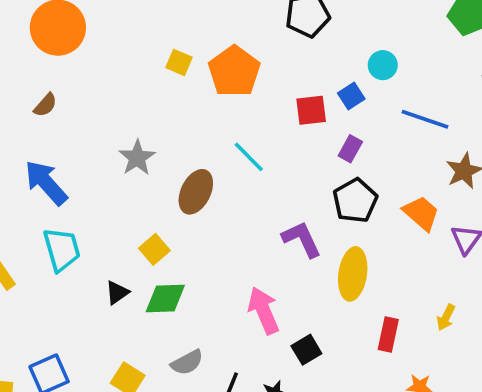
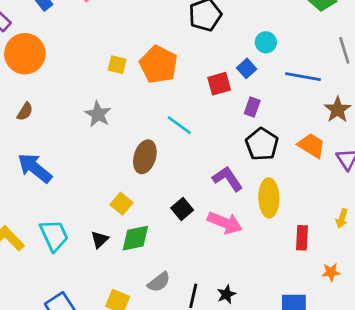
gray star: (137, 158) -> (98, 114), moved
cyan trapezoid: (62, 249) -> (54, 235), moved
pink arrow: (264, 311) -> (225, 223), moved, turned 144
black square: (306, 350) -> (182, 209), moved

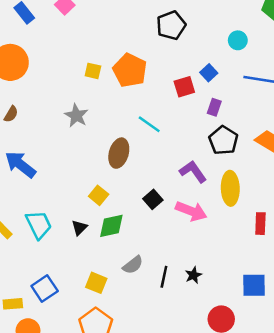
cyan circle: (266, 42) -> (238, 40), moved

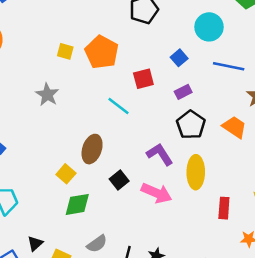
cyan circle: (238, 40) -> (209, 27), size x1.5
red square: (184, 87) -> (143, 79), moved
purple rectangle: (214, 107) -> (183, 92), turned 42
brown ellipse: (119, 153) -> (92, 149), moved
black triangle: (79, 228) -> (35, 243), moved

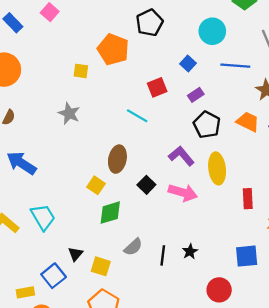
orange pentagon: (102, 52) -> (113, 49), moved

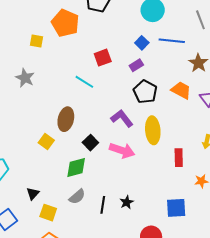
blue square: (188, 64) -> (142, 43), moved
green diamond: (110, 213) -> (76, 168), moved
black triangle: (75, 254) -> (33, 194), moved

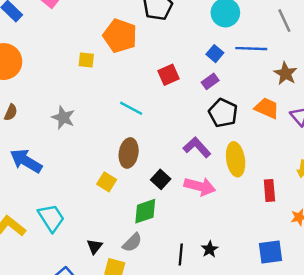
gray star: (25, 78) -> (63, 118), moved
cyan line: (84, 82) -> (131, 108), moved
gray semicircle: (77, 197) -> (132, 243), moved

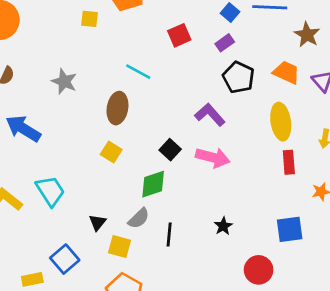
brown ellipse: (129, 153) -> (117, 108), moved
yellow ellipse: (236, 159) -> (281, 122), moved
black line: (181, 254) -> (169, 235), moved

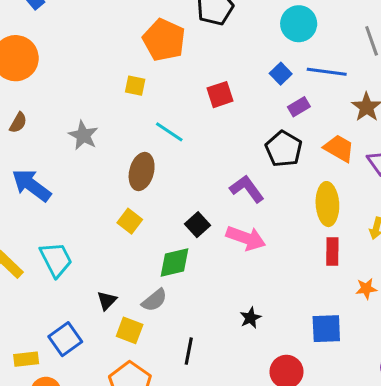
yellow square: (90, 19) -> (135, 86), moved
purple rectangle: (225, 43) -> (299, 107), moved
black line: (169, 235) -> (189, 351), moved

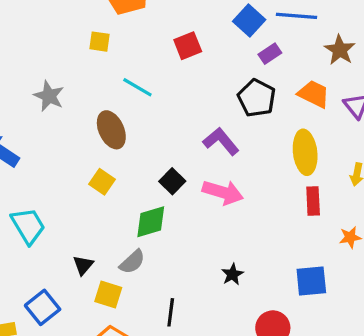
blue square: (281, 74) -> (249, 20), size x1.4
brown ellipse: (142, 171) -> (111, 130), turned -36

